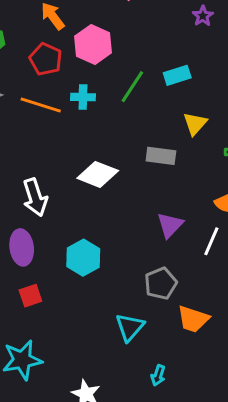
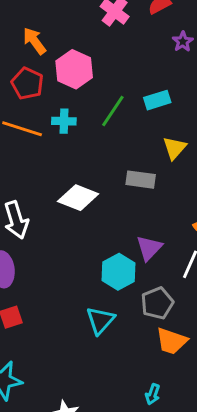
cyan hexagon: (83, 258) -> (119, 272), moved
gray pentagon: (161, 283) -> (157, 303), moved
cyan triangle: (130, 327) -> (100, 320), moved
cyan arrow: (158, 375) -> (153, 394), moved

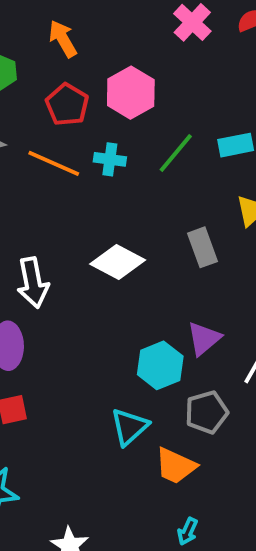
orange arrow: (34, 41) -> (63, 39), moved
gray rectangle: (141, 180) -> (202, 247), turned 56
orange trapezoid: (172, 341) -> (176, 466), moved

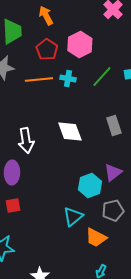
orange line: (54, 163) -> (39, 80), turned -32
white diamond: (118, 262) -> (70, 132), turned 40

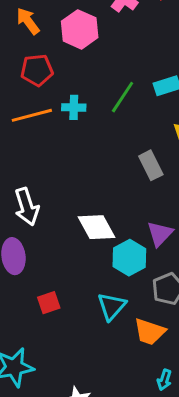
pink hexagon: (80, 45) -> (80, 29), moved
red pentagon: (47, 50) -> (37, 70), turned -30
white diamond: (70, 132) -> (97, 227), moved
red square: (13, 206) -> (49, 303), moved

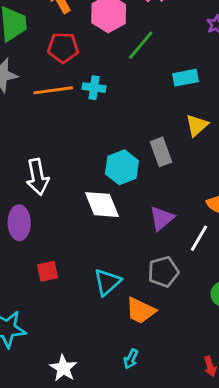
green line: (123, 97) -> (141, 45), moved
cyan hexagon: (129, 258) -> (122, 167), moved
cyan arrow: (164, 380) -> (131, 359), moved

